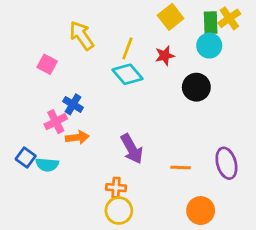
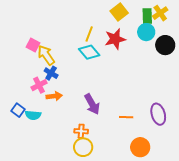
yellow arrow: (82, 36) -> (46, 55), moved
red star: (165, 56) -> (115, 39), size x1.5
black circle: (196, 87) -> (165, 45), moved

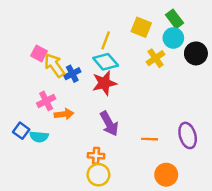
yellow square: (119, 12) -> (141, 27), moved, turned -30
yellow cross: (160, 13) -> (155, 58), moved
green rectangle: (147, 16) -> (175, 19), turned -35
red star: (115, 39) -> (104, 83), moved
blue cross: (51, 73) -> (72, 74), moved, turned 32

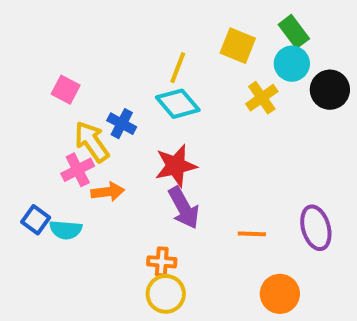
yellow arrow: (54, 65) -> (92, 142), moved
blue cross: (72, 74) -> (122, 124), turned -35
red star: (104, 83) -> (176, 166), moved

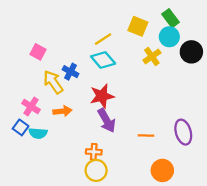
yellow line: (178, 68) -> (103, 39), turned 36
pink cross: (78, 170) -> (31, 106), moved, turned -30

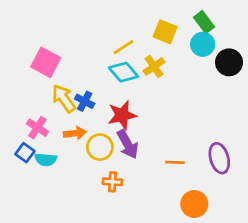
pink square: (38, 52) -> (46, 62), size x1.5
yellow cross: (152, 57) -> (154, 67), moved
blue cross: (71, 72) -> (85, 101), moved
yellow circle: (96, 170) -> (100, 147), moved

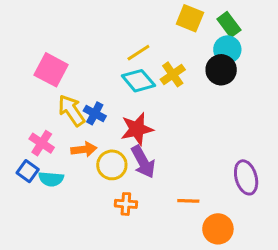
yellow square: (165, 32) -> (190, 18), moved
black circle: (229, 62) -> (221, 70), moved
orange line: (175, 162) -> (188, 201), moved

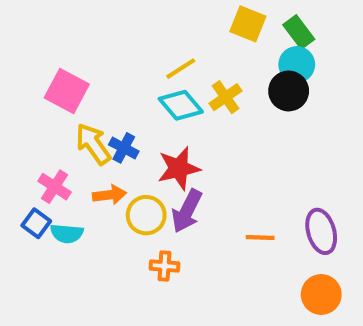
purple arrow: (143, 162) -> (187, 211), turned 56
orange line: (188, 201) -> (260, 238), moved
orange circle: (218, 229) -> (321, 294), moved

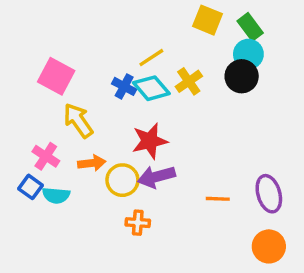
blue cross: (124, 148) -> (124, 86), moved
purple arrow: (187, 211) -> (156, 177), turned 48

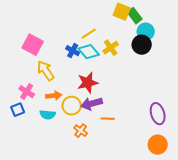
green rectangle: (250, 27) -> (135, 16), moved
blue square: (31, 187) -> (18, 110), turned 32
cyan semicircle: (56, 195) -> (48, 115), moved
orange line: (218, 199) -> (108, 119), moved
orange cross: (138, 223) -> (81, 131), turned 32

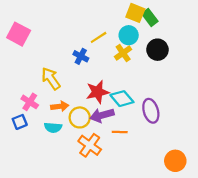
cyan circle: (146, 32) -> (129, 35), moved
pink square: (33, 45) -> (19, 34), moved
cyan diamond: (89, 52) -> (122, 99), moved
purple ellipse: (158, 114) -> (151, 111), moved
orange cross: (81, 131) -> (90, 145), size x1.5

